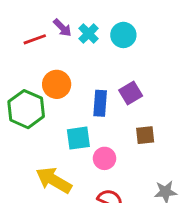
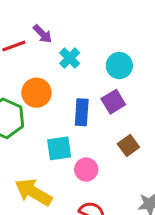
cyan cross: (89, 34) -> (70, 58), moved
cyan circle: (123, 35) -> (119, 66), moved
brown square: (145, 135) -> (128, 145), turned -30

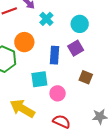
brown square: (128, 145) -> (86, 77), turned -32

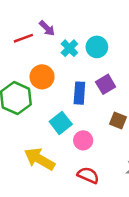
cyan circle: (80, 24) -> (97, 47), moved
cyan square: (39, 79) -> (61, 123), turned -30

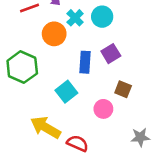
orange circle: (42, 77) -> (54, 34), moved
pink circle: (83, 140) -> (103, 109), moved
red semicircle: (88, 175) -> (78, 143), moved

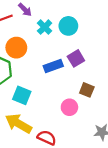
orange circle: (54, 34) -> (16, 48), moved
blue rectangle: (85, 62) -> (53, 66), turned 66
cyan square: (66, 92) -> (22, 95), moved, turned -30

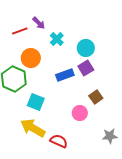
cyan circle: (68, 26) -> (86, 48), moved
brown square: (87, 90) -> (96, 97), turned 32

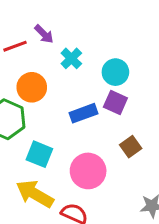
purple square: (86, 68) -> (115, 103), turned -35
pink circle: (80, 113) -> (88, 171), moved, size x1.5

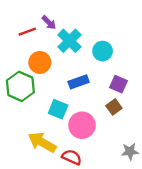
cyan cross: (71, 58) -> (69, 41), size x1.5
purple square: (115, 103) -> (119, 84), moved
cyan square: (39, 154) -> (58, 109), moved

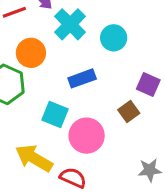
purple square: (119, 84) -> (148, 84), moved

